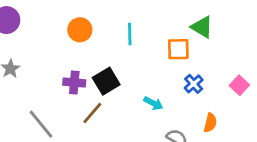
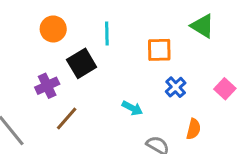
green triangle: (202, 27) -> (202, 26), moved
black square: (106, 81) -> (82, 63), moved
purple cross: (74, 82) -> (47, 86), turned -30

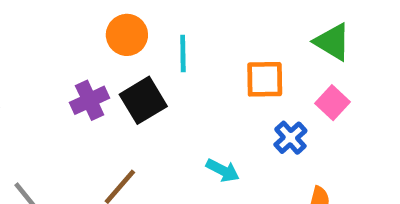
orange circle: (53, 29) -> (127, 35), moved
purple cross: (47, 86) -> (90, 100), moved
pink square: (225, 89) -> (332, 103), moved

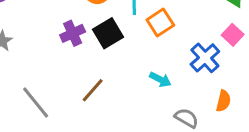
orange square: (265, 79) -> (160, 22), moved, turned -32
blue cross: (290, 138) -> (205, 58), size x1.4

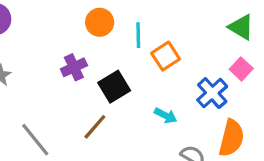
black square: (108, 33) -> (114, 87), moved
orange semicircle: (223, 101) -> (232, 138), size x1.6

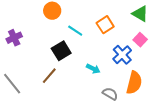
cyan line: (138, 35) -> (75, 31), moved, turned -56
orange square: (166, 56) -> (105, 25), moved
purple cross: (74, 67) -> (14, 38), moved

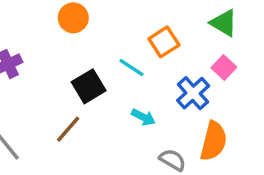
cyan line: (75, 31) -> (131, 67), moved

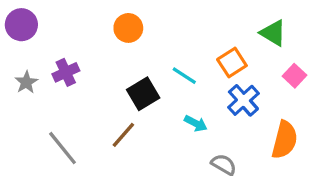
orange square: (164, 42) -> (232, 63), moved
pink square: (224, 67) -> (294, 76), moved
orange semicircle: (214, 141) -> (285, 140), moved

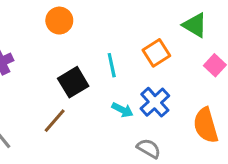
cyan line: (184, 76) -> (112, 65), turned 45
blue cross: (243, 100) -> (155, 102), moved
orange semicircle: (285, 140) -> (206, 125), turned 150

